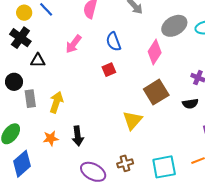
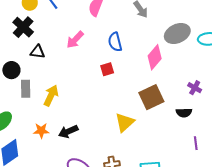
black arrow: (78, 136) -> (68, 131), turned 66

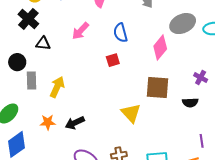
brown square: (151, 97) -> (157, 87), turned 30
yellow triangle: (125, 122) -> (131, 113), turned -30
purple line: (196, 143) -> (202, 141), moved

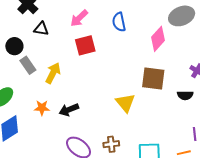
red square: (113, 60) -> (85, 45), moved, size x1.5
gray rectangle: (32, 81) -> (28, 65), turned -36

